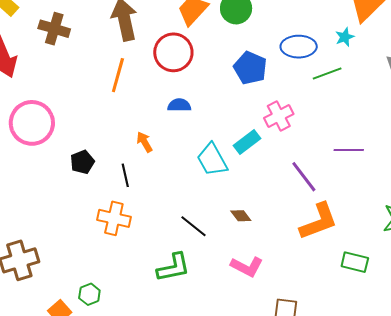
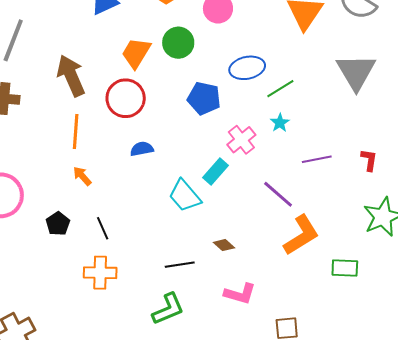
cyan star: (345, 37) -> (280, 123), moved
orange arrow: (145, 142) -> (82, 176), moved
black line: (194, 226) -> (180, 265), turned -36

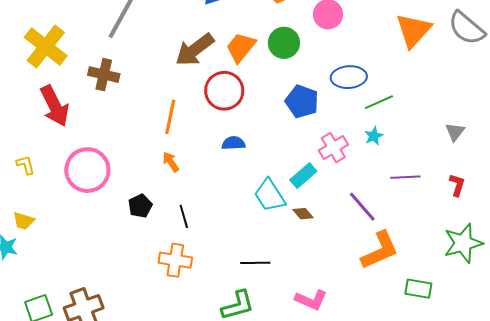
gray triangle: (356, 72) -> (455, 132), moved, size x0.5
brown arrow: (71, 76) -> (195, 50), moved, turned -111
brown diamond: (224, 245) -> (303, 214), moved

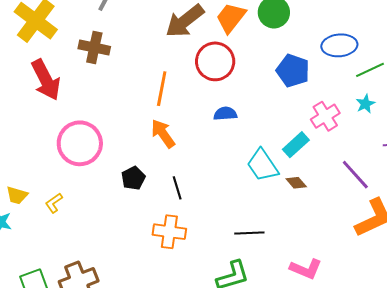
orange arrow: (171, 162) -> (163, 134), size x1.4
yellow L-shape: (26, 165) -> (54, 203), moved, turned -110

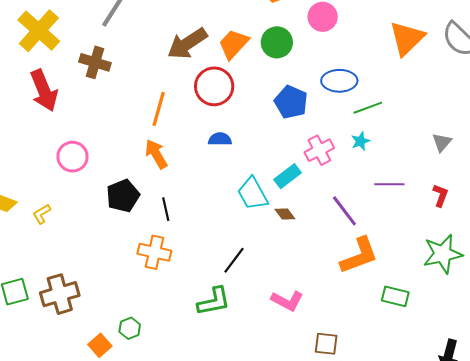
pink circle: (80, 143) -> (72, 157), size x0.7
black pentagon: (133, 178) -> (123, 196), size x1.4
black line: (249, 233) -> (234, 260), turned -56

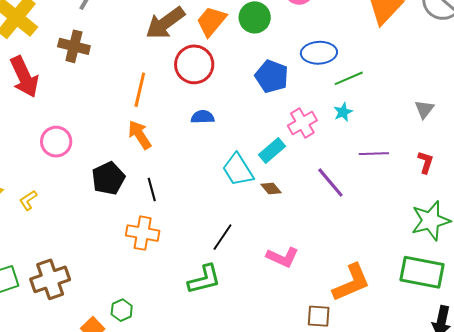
orange L-shape: (359, 256) -> (351, 283), moved
green rectangle: (395, 296) -> (422, 272), moved, size x1.6
pink L-shape: (287, 301) -> (283, 257), moved

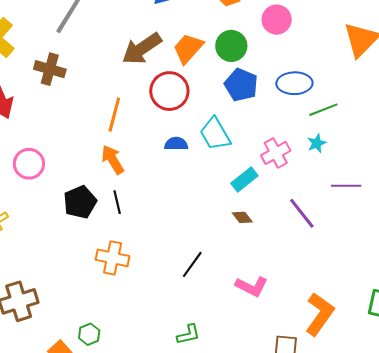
blue pentagon: (272, 76) -> (241, 85), moved
cyan trapezoid: (238, 170) -> (215, 134), moved
black line: (152, 189) -> (117, 202), moved
green L-shape: (204, 279) -> (189, 334), moved, size x0.7
orange L-shape: (351, 283) -> (320, 314), turned -33

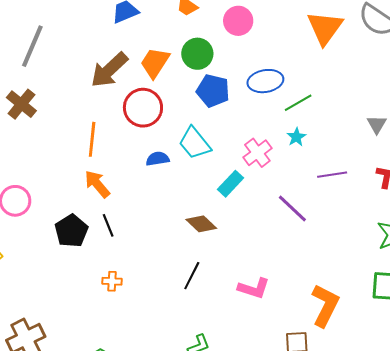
brown cross: (50, 69) -> (21, 104), turned 32
brown diamond: (242, 217) -> (201, 224), moved, size x1.4
orange cross: (113, 258) -> (112, 281), size x0.6

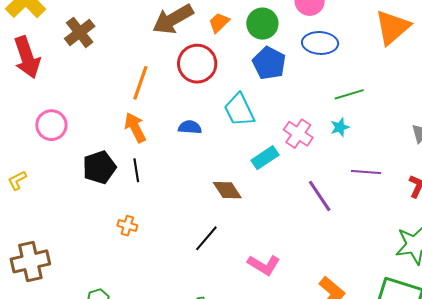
orange trapezoid: (155, 63) -> (219, 23), size x0.7
blue ellipse: (265, 81) -> (320, 43), moved
pink cross: (257, 153) -> (298, 134), turned -32
blue semicircle: (158, 159) -> (190, 127), moved

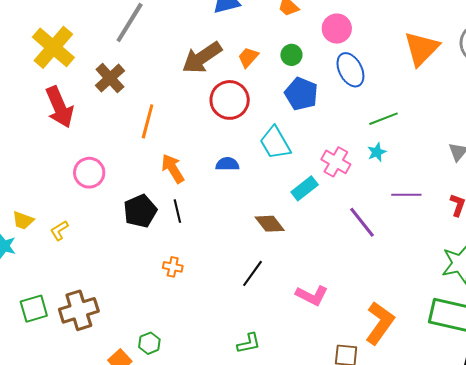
green circle: (262, 24) -> (291, 55), size x0.7
blue ellipse: (320, 43) -> (350, 70), turned 64
orange line: (140, 83) -> (148, 121), moved

